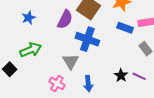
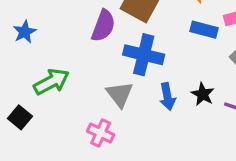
blue star: (29, 18) -> (25, 32), moved
black star: (121, 75) -> (203, 94), moved
blue arrow: (88, 84) -> (167, 97), moved

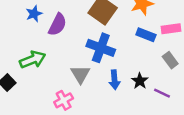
purple semicircle: (103, 26) -> (57, 25), moved
blue star: (25, 32) -> (34, 14), moved
pink cross: (101, 133) -> (64, 100), turned 30

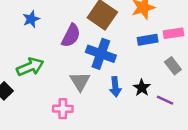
purple semicircle: (57, 25) -> (71, 36), moved
blue rectangle: (146, 35) -> (148, 40), turned -30
pink cross: (64, 100) -> (63, 109), turned 30

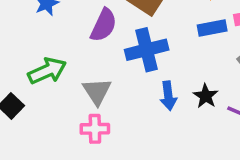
blue cross: (101, 54) -> (147, 50), turned -32
gray triangle: (80, 81) -> (97, 91), moved

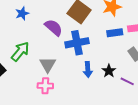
purple semicircle: (104, 25) -> (54, 27), turned -78
green arrow: (47, 71) -> (20, 51), turned -30

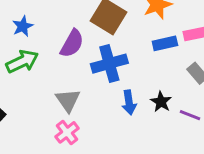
purple semicircle: (54, 27) -> (72, 43), turned 84
green arrow: (20, 51) -> (22, 61), moved, turned 30
pink cross: (45, 86) -> (67, 132), turned -35

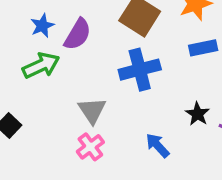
purple semicircle: (72, 43) -> (78, 34), moved
blue arrow: (129, 102) -> (158, 145), moved, turned 145

